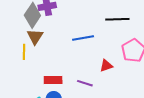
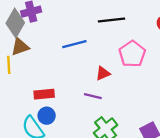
brown triangle: (35, 37) -> (20, 47), turned 42
purple line: (85, 83) -> (93, 96), moved

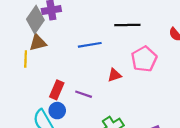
red rectangle: (44, 94) -> (57, 90), turned -66
purple line: (93, 96) -> (84, 94), moved

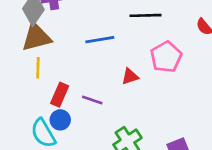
brown triangle: (38, 43) -> (36, 37), size x1.4
yellow line: (26, 59) -> (38, 68), moved

